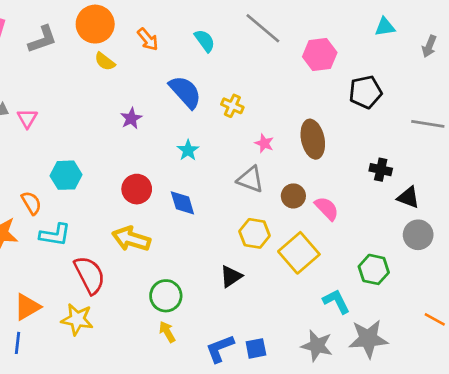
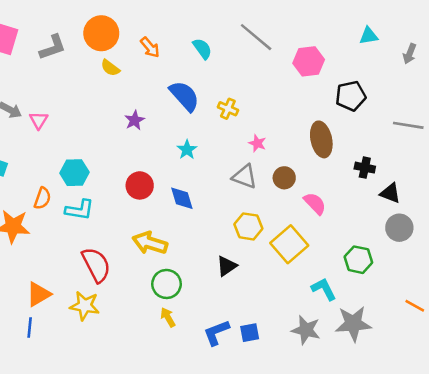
brown ellipse: (313, 139) -> (321, 139), moved
brown circle: (293, 196) -> (284, 178), moved
orange semicircle: (31, 203) -> (42, 198), turned 50
cyan L-shape: (55, 235) -> (80, 210), moved
yellow arrow: (131, 239) -> (150, 243), moved

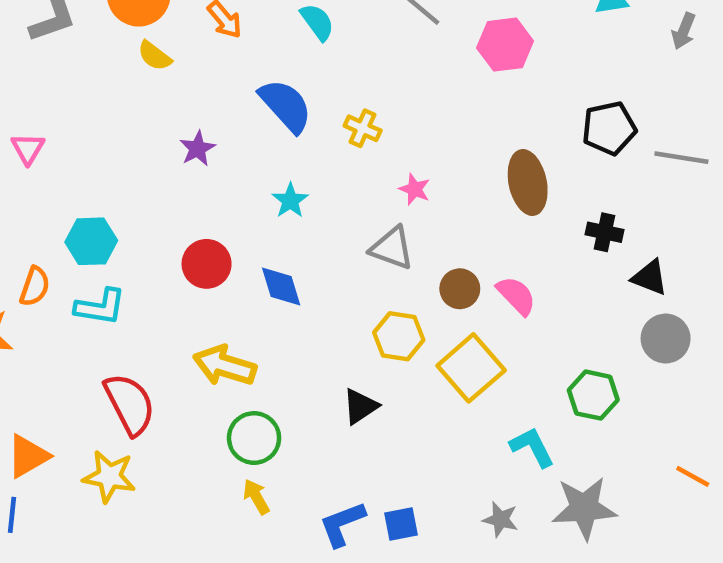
black pentagon: (351, 96) -> (609, 128), moved
brown circle: (284, 178) -> (460, 289), moved
gray star: (306, 330) -> (501, 519), size x0.7

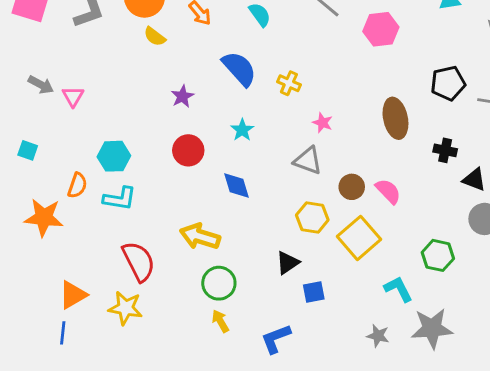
red circle: (207, 264) -> (188, 150), moved
blue square: (401, 524) -> (314, 292), moved

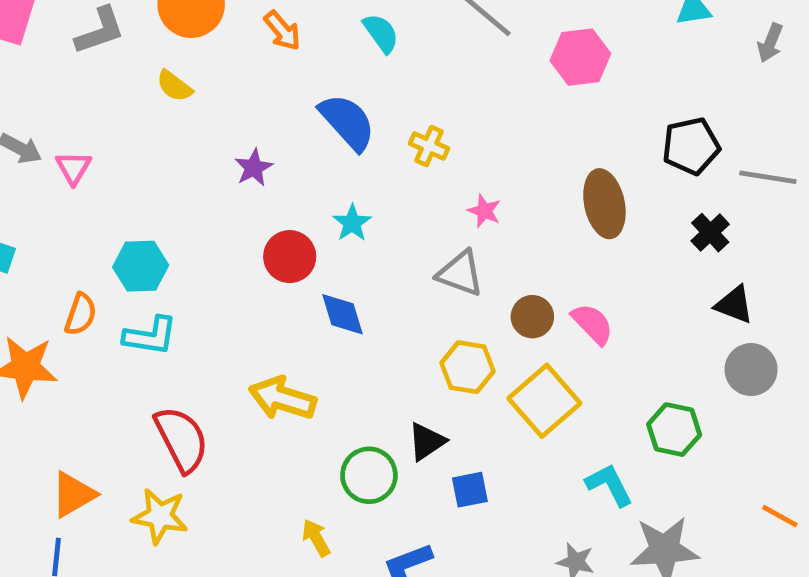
yellow semicircle: (155, 37) -> (174, 86), moved
red circle: (188, 150) -> (290, 257), moved
black cross: (445, 150) -> (710, 233), moved, turned 35
green circle: (219, 283) -> (369, 475), moved

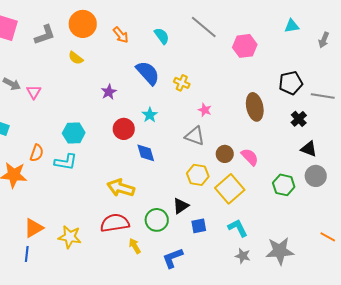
cyan hexagon: (141, 266) -> (74, 133), moved
green hexagon: (674, 430) -> (284, 185), moved
red semicircle: (182, 439) -> (115, 223), moved, turned -72
cyan L-shape: (609, 485) -> (238, 228), moved

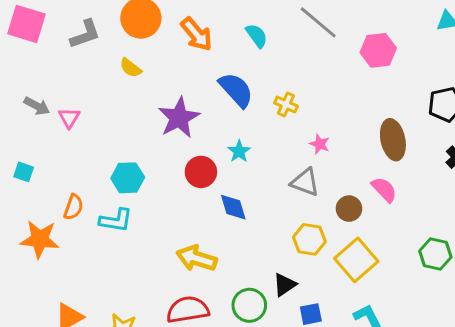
orange arrow: (121, 35) -> (197, 34), size x1.4
purple star: (109, 92) -> (179, 118), size x1.8
pink semicircle: (250, 157) -> (384, 190), moved

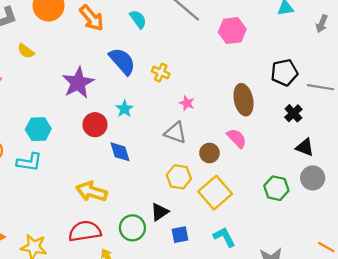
yellow semicircle: (131, 68) -> (26, 51), moved

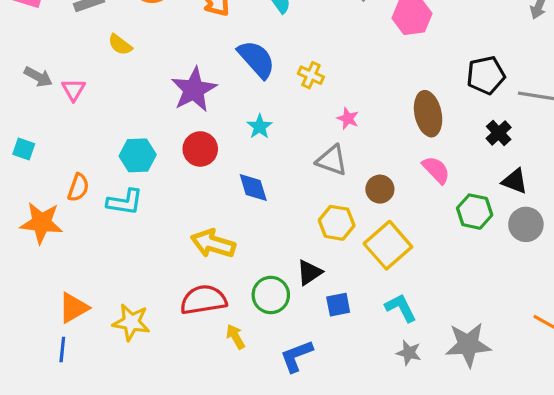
red circle: (95, 125) -> (200, 149), moved
pink semicircle: (237, 138) -> (436, 170), moved
green hexagon: (276, 188) -> (475, 212), moved

